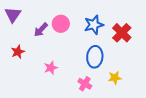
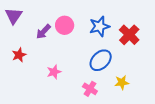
blue ellipse: (95, 57) -> (101, 60), turned 40

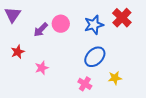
red cross: (129, 35) -> (122, 18), moved
pink star: (54, 72) -> (42, 68), moved

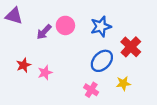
purple triangle: (13, 15) -> (14, 16), turned -48
red cross: (122, 18) -> (131, 47), moved
red star: (18, 52) -> (24, 65), moved

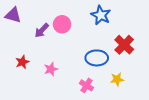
blue star: (101, 27) -> (101, 15), moved, turned -30
blue ellipse: (102, 61) -> (97, 58), turned 45
pink star: (45, 73) -> (51, 69), moved

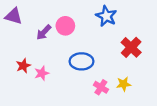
blue ellipse: (97, 58) -> (82, 61), moved
pink star: (51, 69) -> (42, 73), moved
pink cross: (87, 85) -> (101, 87), moved

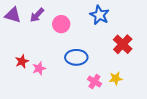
purple arrow: (44, 32) -> (37, 15), moved

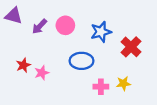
purple arrow: (37, 15) -> (40, 26), moved
blue star: (99, 15) -> (101, 32), moved, turned 30
pink cross: (94, 82) -> (101, 87), turned -32

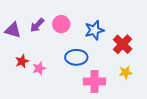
purple triangle: (14, 16) -> (13, 30), moved
yellow star: (123, 83) -> (126, 72), moved
pink cross: (101, 87) -> (94, 81), size x1.5

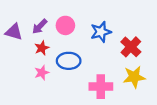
blue ellipse: (76, 57) -> (69, 61), moved
red star: (22, 61) -> (42, 48), moved
yellow star: (126, 72) -> (134, 77), size x1.5

